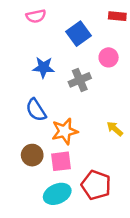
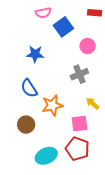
pink semicircle: (36, 16) -> (43, 13), moved
gray cross: (80, 80) -> (79, 74), moved
pink square: (61, 161) -> (79, 124), moved

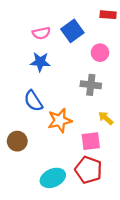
pink semicircle: (43, 13) -> (41, 33), moved
gray cross: (79, 74) -> (91, 85), turned 30
brown circle: (26, 125) -> (17, 141), moved

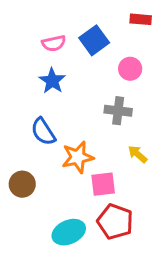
blue star: (40, 62) -> (52, 81), turned 30
pink square: (91, 141) -> (103, 184), moved

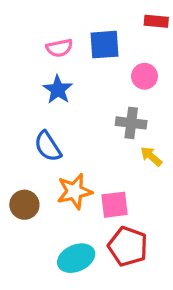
blue square: (94, 40) -> (104, 45), turned 32
yellow arrow: (138, 154) -> (151, 156), moved
orange star: (78, 157) -> (74, 191), moved

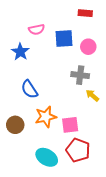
red rectangle: (156, 21) -> (85, 13), moved
blue square: (104, 45) -> (64, 39), moved
blue star: (58, 90) -> (20, 52), moved
cyan ellipse: (76, 258) -> (47, 157), turned 55

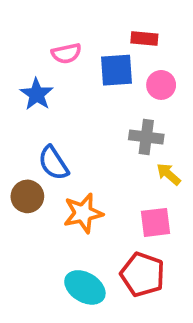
red rectangle: (85, 13) -> (144, 39), moved
brown circle: (15, 125) -> (27, 196), moved
pink square: (70, 125) -> (156, 222), moved

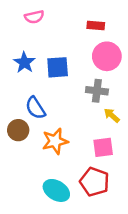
pink semicircle: (66, 53) -> (34, 17), moved
blue square: (117, 70) -> (58, 67), moved
pink circle: (161, 85) -> (107, 56), size x1.5

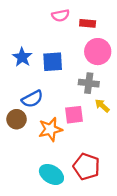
pink semicircle: (34, 17) -> (61, 15), moved
blue semicircle: (35, 108) -> (32, 99), turned -85
pink square: (103, 147) -> (74, 115), moved

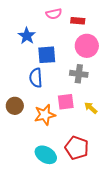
blue star: (22, 57) -> (27, 36), moved
blue semicircle: (32, 99) -> (36, 78), moved, turned 114
yellow arrow: (102, 106) -> (91, 108), moved

